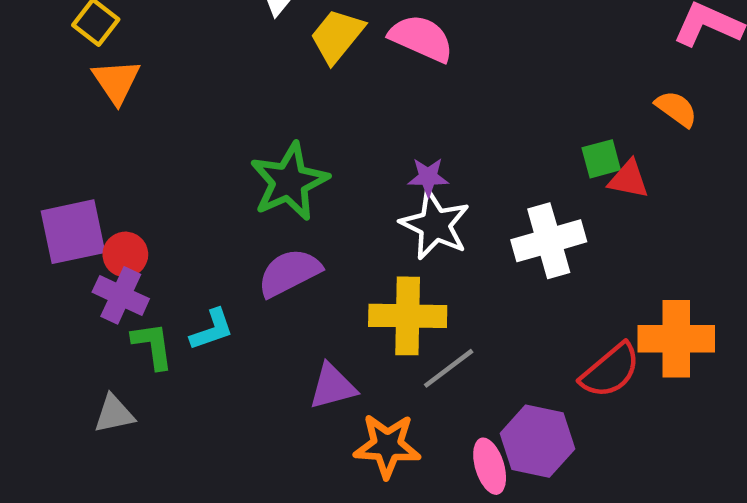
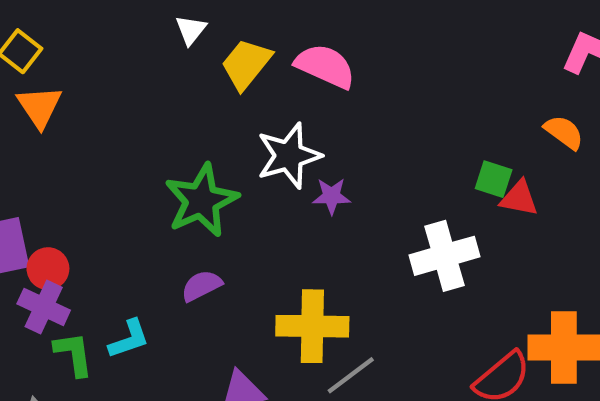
green square: (601, 159) -> (494, 179), turned 33
white star: (435, 225) -> (289, 156), moved, turned 30
purple semicircle: (289, 273) -> (201, 286), size x0.7

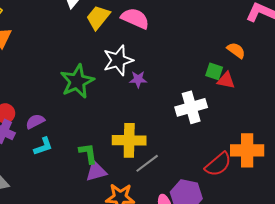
orange semicircle: (564, 132) -> (236, 50), moved
purple semicircle: (201, 286) -> (35, 121), moved
green L-shape: (74, 354) -> (88, 153), moved

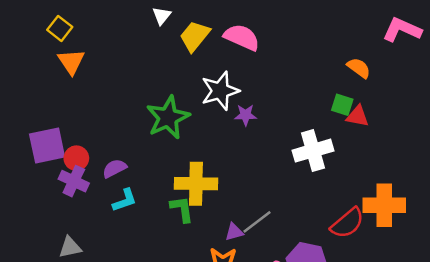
orange semicircle: (236, 50) -> (359, 68), moved
yellow cross: (129, 140) -> (196, 184), moved
purple triangle: (96, 171) -> (234, 232), moved, size x0.7

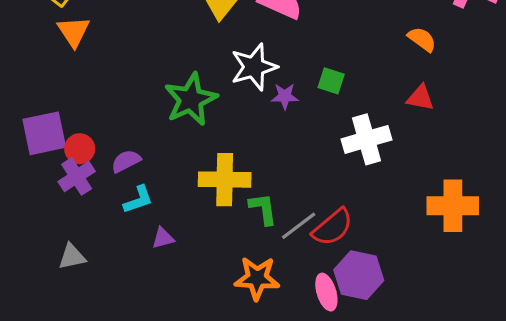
green square: (342, 105) -> (331, 81), moved
purple cross: (74, 181) -> (77, 176), turned 32
green L-shape: (182, 209) -> (263, 209), moved
red semicircle: (347, 223) -> (333, 227), moved
purple triangle: (234, 232) -> (163, 238), moved

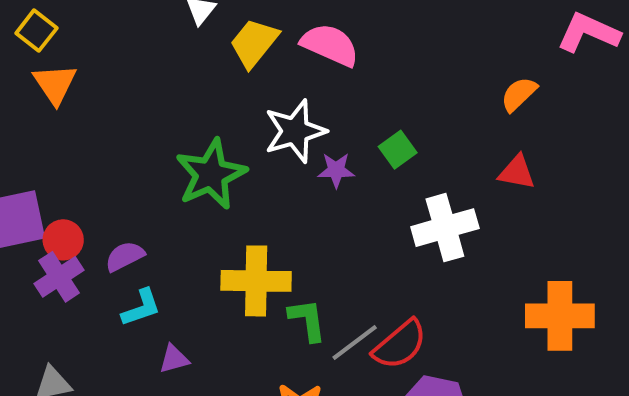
orange semicircle: (422, 39) -> (519, 94), turned -80
green square: (331, 81) -> (398, 150), turned 36

